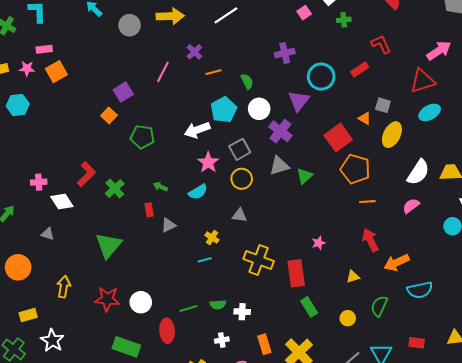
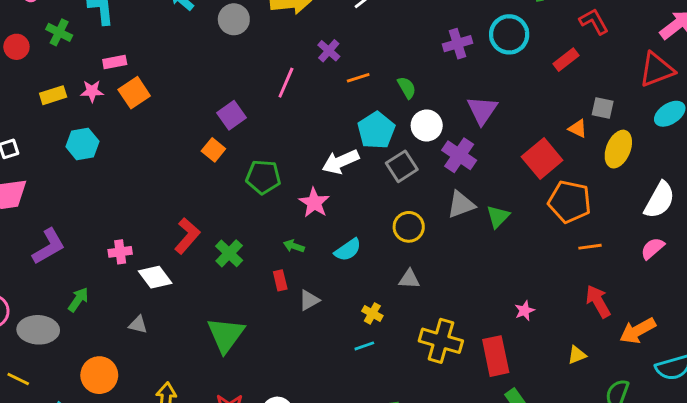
cyan circle: (321, 77) -> (509, 34), moved
gray square: (240, 149) -> (402, 166), moved
pink star: (208, 162) -> (314, 203), moved

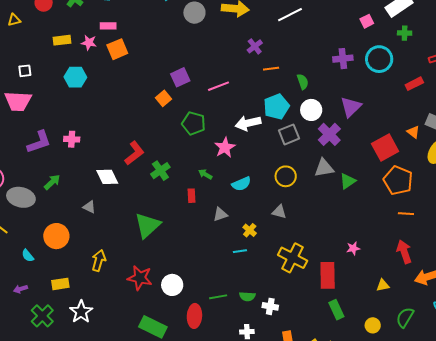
pink line: (286, 83) -> (218, 86), moved, turned 35
pink cross: (120, 252) -> (72, 139), moved
gray triangle: (309, 300) -> (220, 214), moved

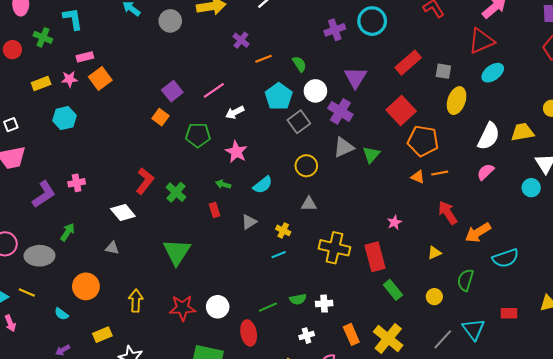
red rectangle: (414, 84) -> (408, 63), moved, size x1.4
white arrow: (248, 123) -> (235, 112), moved, size x0.7
orange triangle: (413, 132) -> (418, 177), moved

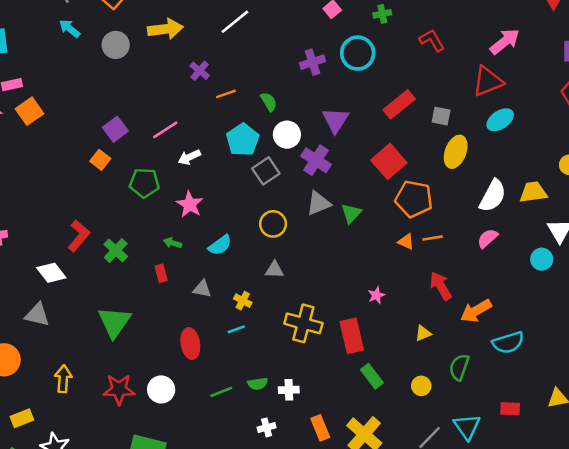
gray triangle: (249, 222) -> (202, 289), turned 42
gray triangle: (112, 248) -> (37, 315), size x1.5
red ellipse: (249, 333) -> (190, 344), moved

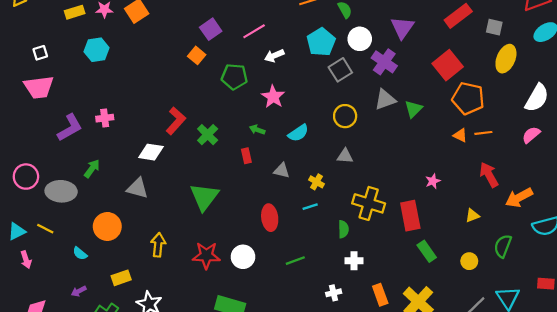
white diamond: (51, 273) -> (151, 152), turned -45
green semicircle: (258, 384) -> (343, 229), moved, turned -84

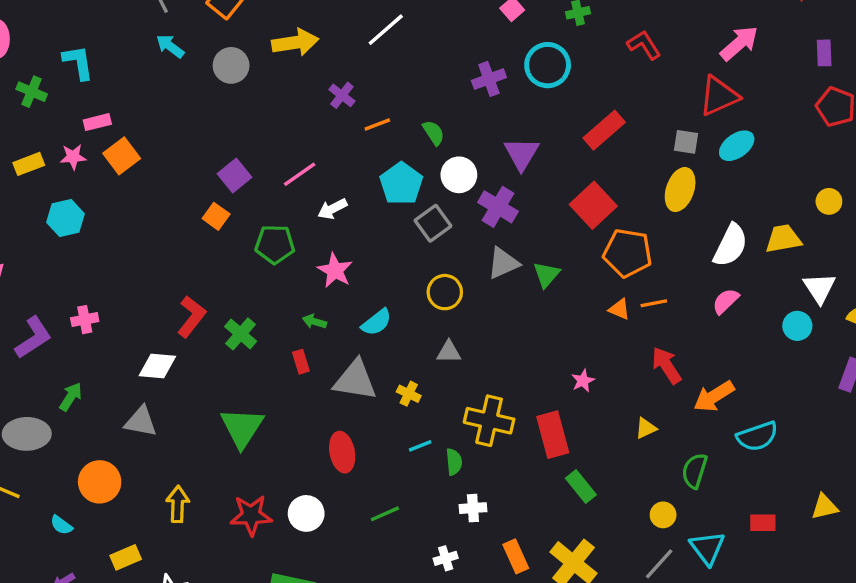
gray square: (494, 27) -> (686, 142), moved
gray triangle: (282, 170) -> (355, 380), size x1.8
cyan line: (310, 207) -> (420, 446), moved
yellow circle: (469, 261) -> (663, 515), moved

